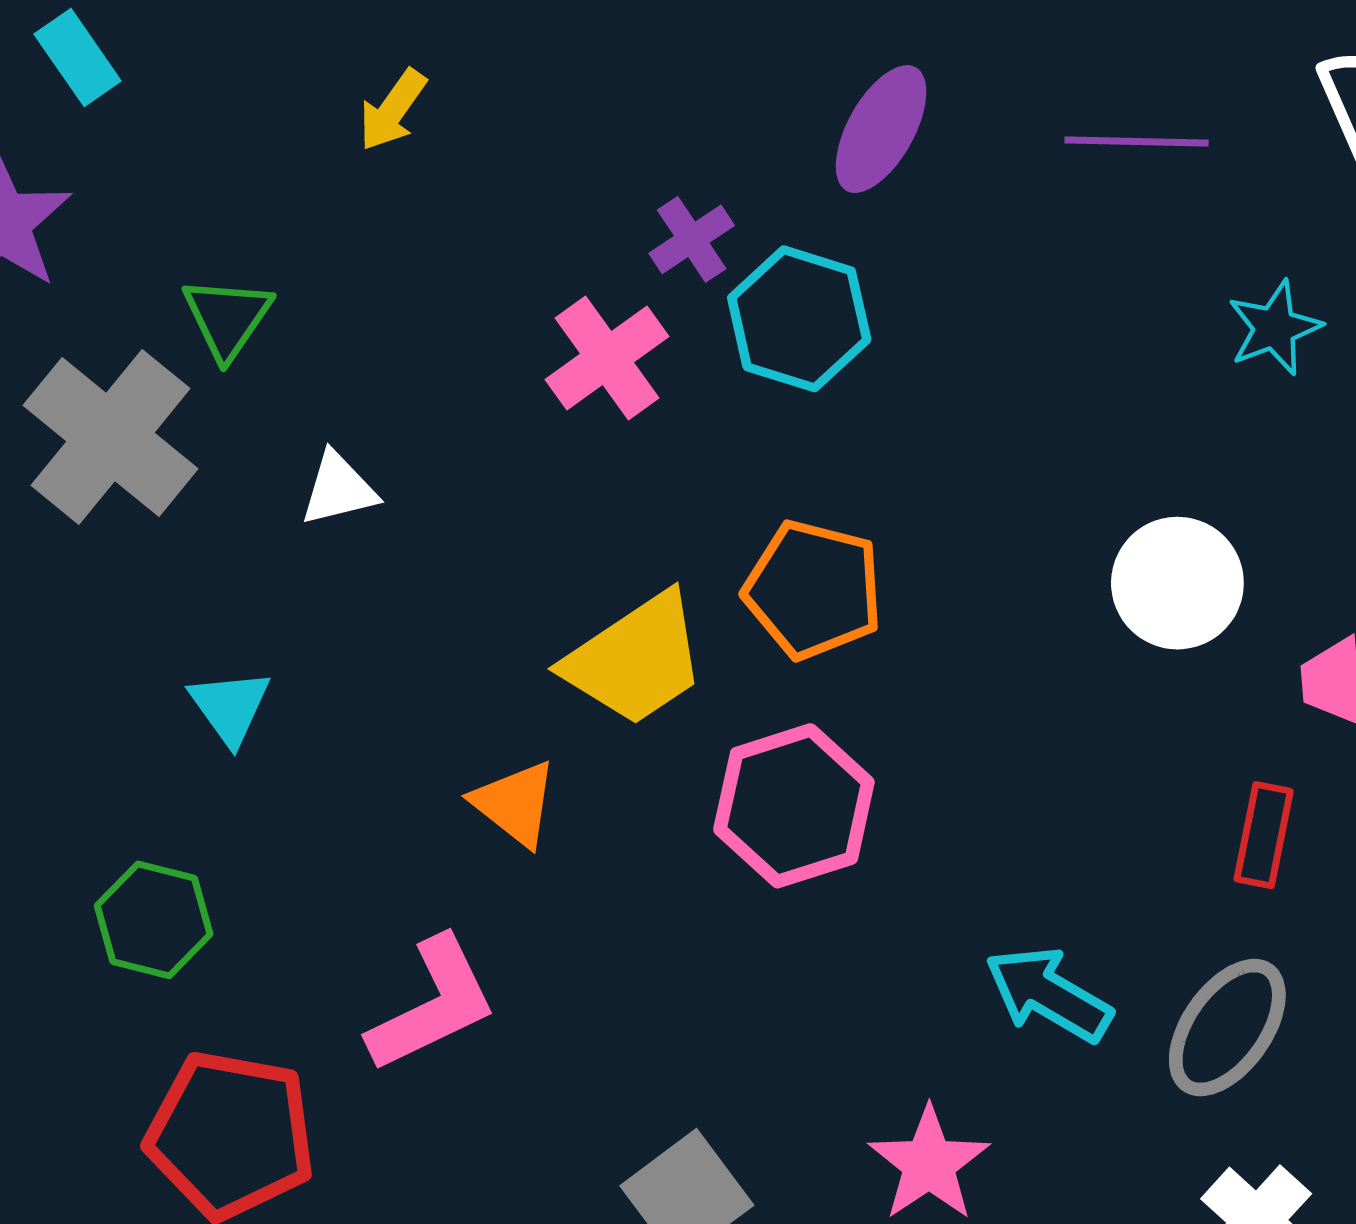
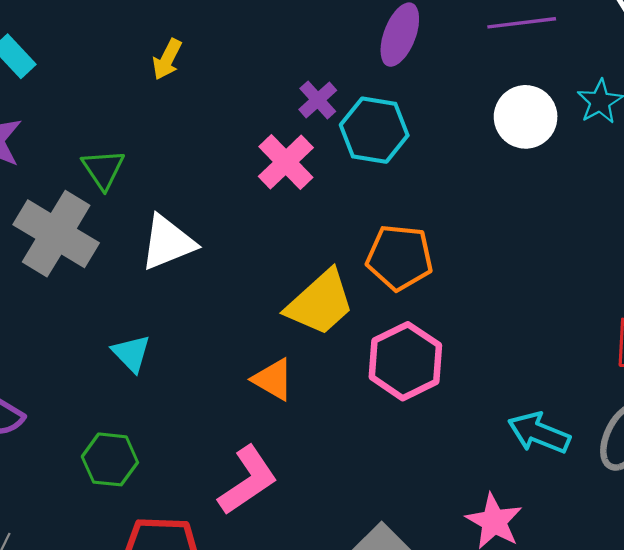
white triangle: (339, 489) -> (168, 243), size x1.5
white circle: (1177, 583) -> (526, 117), moved

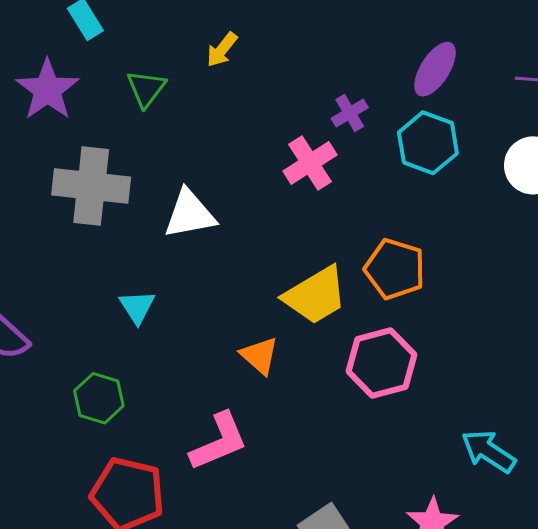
cyan hexagon: (374, 130) -> (428, 143), moved
green triangle: (103, 169) -> (146, 89), moved
gray cross: (56, 234) -> (91, 186), turned -36

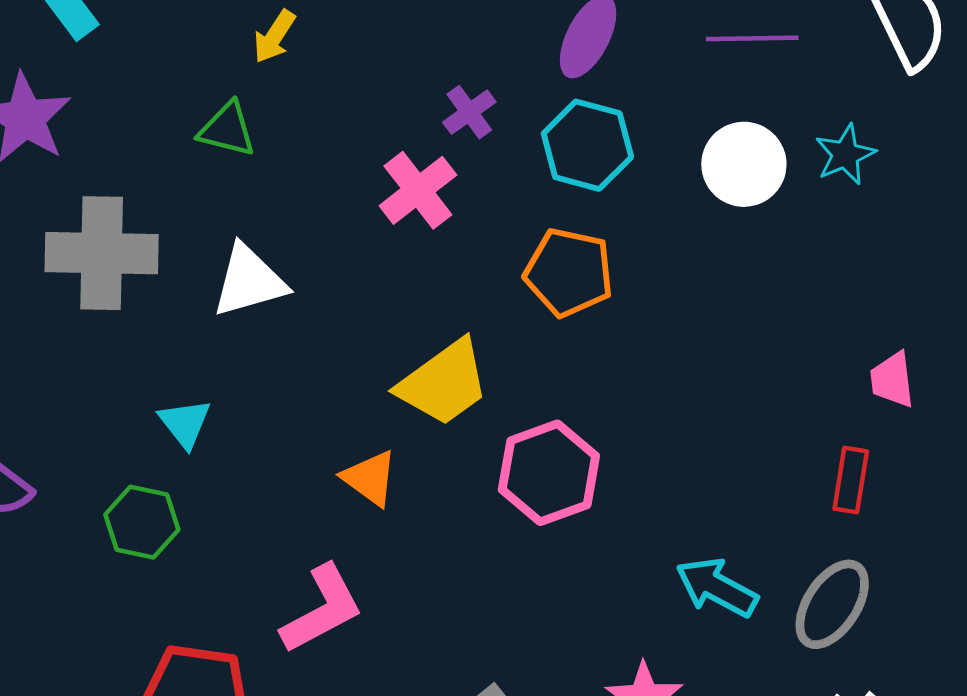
green triangle: (146, 89) -> (227, 129), moved, turned -48
orange pentagon: (395, 269) -> (569, 272), moved
green hexagon: (99, 398) -> (142, 522), moved

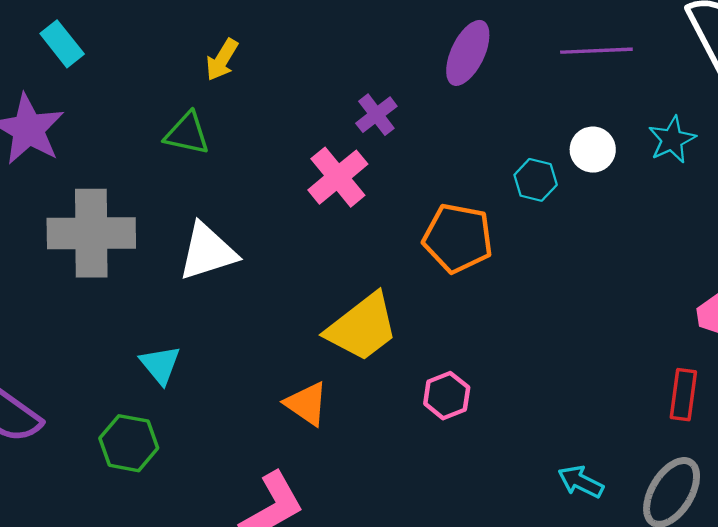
cyan hexagon: (587, 145) -> (536, 180), moved, size x0.6
white circle: (744, 164) -> (593, 150), size x0.7
pink hexagon: (549, 473) -> (447, 396), size x0.6
cyan arrow: (717, 587) -> (581, 482), size x0.7

